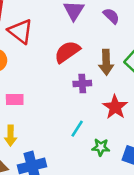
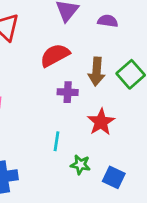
purple semicircle: (111, 16) -> (108, 21), turned -42
cyan line: (77, 129) -> (57, 141), turned -30

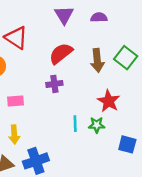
purple cross: (68, 92) -> (54, 84), moved
green star: (80, 165) -> (97, 125), moved

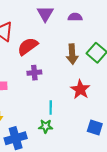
red semicircle: (61, 53) -> (28, 46), moved
green star: (97, 125) -> (46, 126), moved

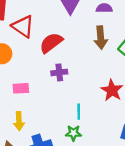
brown arrow: (72, 54) -> (101, 38), moved

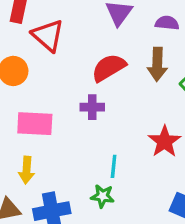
red semicircle: (51, 43) -> (109, 68), moved
pink rectangle: (21, 88) -> (35, 124), size x1.5

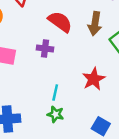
red semicircle: (109, 68) -> (60, 22), turned 60
green star: (102, 196) -> (55, 114), moved

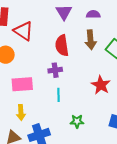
red semicircle: (60, 22) -> (62, 45), turned -120
cyan line: (55, 92) -> (58, 95), moved

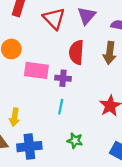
red triangle: (23, 31) -> (54, 19), moved
pink rectangle: (22, 84) -> (36, 70), moved

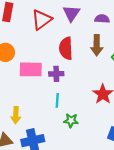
red triangle: (54, 19) -> (42, 20), turned 45
green star: (75, 141) -> (71, 121), moved

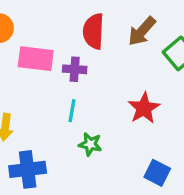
brown arrow: (97, 45) -> (142, 31), turned 36

